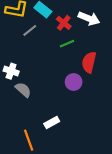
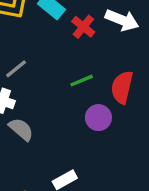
gray line: (30, 30) -> (16, 69), moved
green line: (67, 44) -> (82, 81), moved

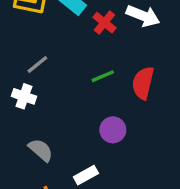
purple circle: (98, 118) -> (113, 130), moved
gray semicircle: (21, 129) -> (41, 150), moved

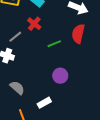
red cross: (104, 23) -> (34, 24), moved
red semicircle: (143, 83) -> (78, 34), moved

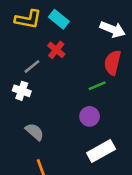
green line: (54, 44) -> (97, 86), moved
white rectangle: (44, 103) -> (101, 151), moved, size x1.5

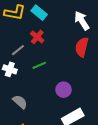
white arrow: (113, 29) -> (82, 21), turned -144
green line: (97, 86) -> (39, 65), moved

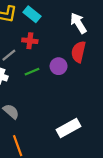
red cross: (37, 37) -> (30, 41), turned -32
purple circle: (64, 90) -> (59, 66), moved

